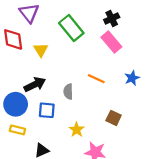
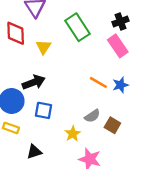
blue star: (132, 78) -> (120, 85), moved
gray semicircle: (68, 92) -> (92, 116), moved, turned -128

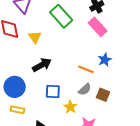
black arrow: (34, 82) -> (42, 65), moved
orange line: (98, 82) -> (86, 69), moved
blue square: (43, 110) -> (53, 92), moved

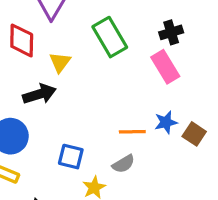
black arrow: (42, 65) -> (39, 94), moved
orange line: (86, 69) -> (132, 132), turned -35
brown square: (103, 95) -> (194, 134), moved

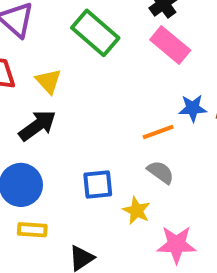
blue star: (166, 122) -> (193, 108), turned 30
gray semicircle: (123, 164) -> (161, 172), turned -95

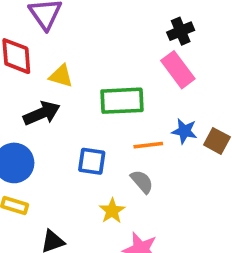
green rectangle: (95, 33) -> (122, 101), moved, turned -57
yellow triangle: (48, 81) -> (61, 76), turned -45
blue square: (98, 184) -> (92, 161), moved

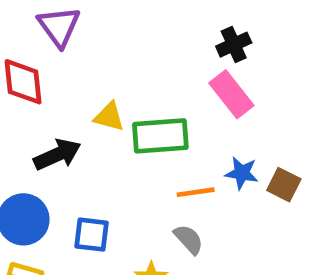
yellow triangle: (61, 76) -> (109, 117), moved
blue square: (92, 161) -> (91, 235), moved

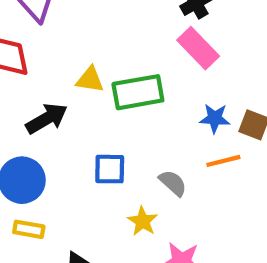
orange line: (196, 192) -> (223, 161), moved
blue square: (91, 235) -> (110, 169), moved

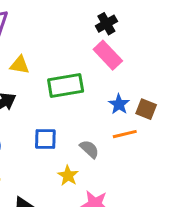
yellow triangle: (90, 80) -> (20, 65), moved
blue star: (215, 118) -> (119, 104), turned 30

